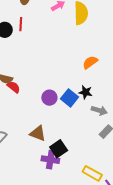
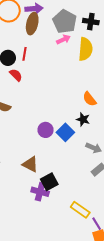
orange semicircle: (90, 62) -> (90, 99), turned -98
red semicircle: (14, 87) -> (16, 75), moved
black star: (86, 92) -> (83, 119), moved

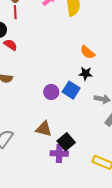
red line: (24, 54) -> (15, 12), moved

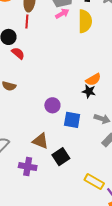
orange semicircle: (88, 52) -> (93, 79), moved, turned -77
blue square: (71, 90) -> (72, 120), moved, turned -30
purple cross: (59, 153) -> (28, 167), moved

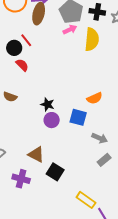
red line: (27, 22) -> (26, 40), moved, turned -48
black star: (89, 91) -> (47, 104), moved
blue square: (72, 120) -> (78, 117), moved
black square: (61, 157) -> (55, 172), turned -30

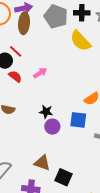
pink arrow: (70, 30) -> (40, 73), moved
yellow semicircle: (92, 39) -> (80, 41), turned 140

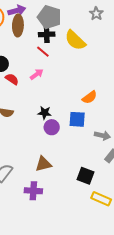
black cross: (82, 13) -> (47, 34), moved
red line: (16, 51) -> (43, 52), moved
brown triangle: (42, 163) -> (43, 164), turned -30
black square: (64, 177) -> (85, 176), moved

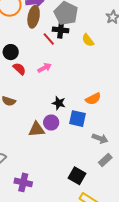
yellow semicircle: (75, 40) -> (88, 40), size x0.6
red line: (43, 52) -> (49, 39), moved
black star: (45, 113) -> (59, 103), moved
brown triangle: (43, 164) -> (37, 129), moved

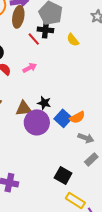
orange semicircle: (93, 99) -> (77, 117), moved
blue square: (78, 119) -> (63, 118), turned 30
purple circle: (51, 123) -> (37, 122), size x1.6
brown triangle: (37, 129) -> (24, 109), moved

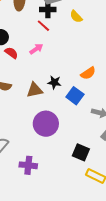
red line: (34, 39) -> (43, 26), moved
orange semicircle: (77, 117) -> (88, 73), moved
purple circle: (37, 122) -> (46, 124), moved

